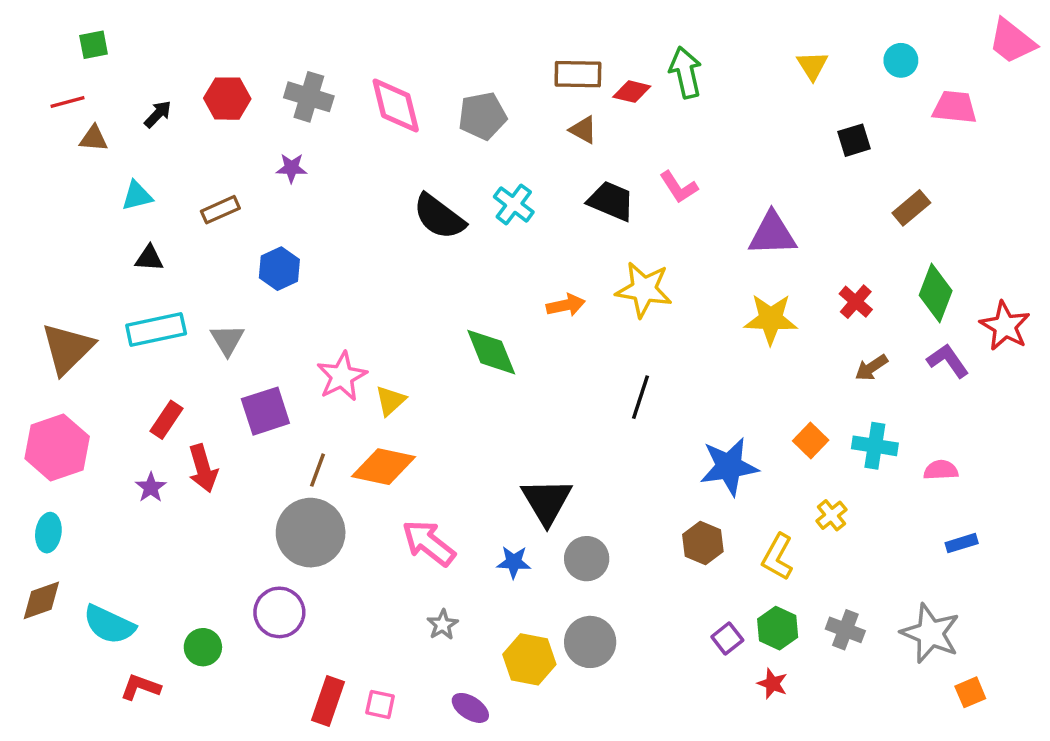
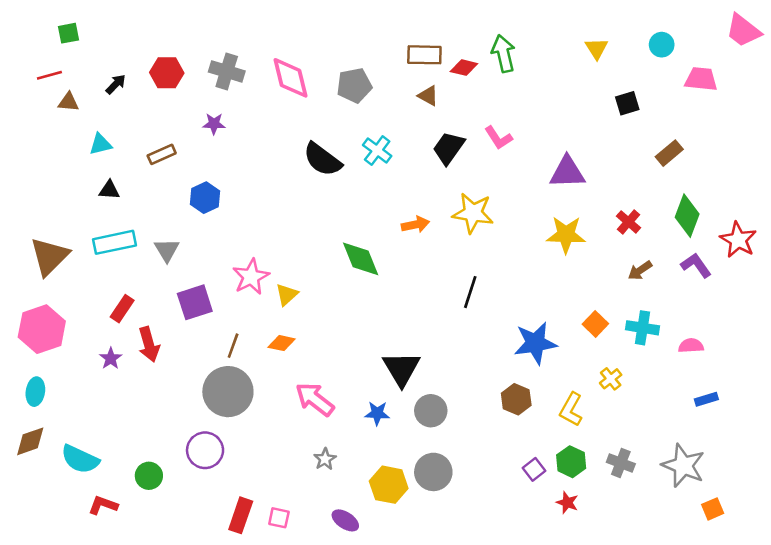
black trapezoid: (611, 201) -> (449, 148), turned -78
orange diamond: (383, 467) -> (282, 343), size x0.6

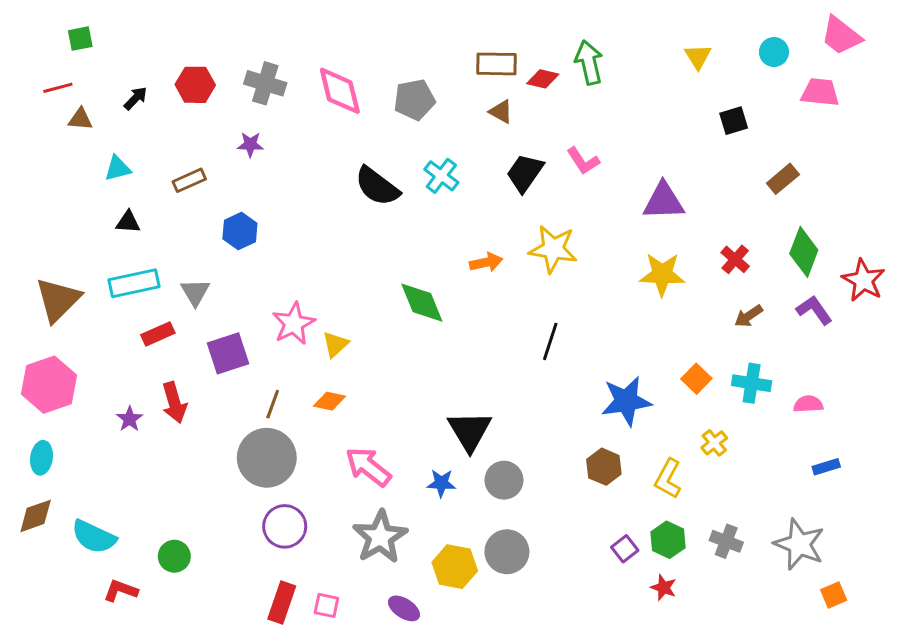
pink trapezoid: (743, 31) -> (841, 36), moved
red rectangle: (122, 309) -> (158, 334), moved, turned 32
purple circle: (205, 450) -> (285, 526), moved
gray star: (325, 459) -> (380, 537), size x2.0

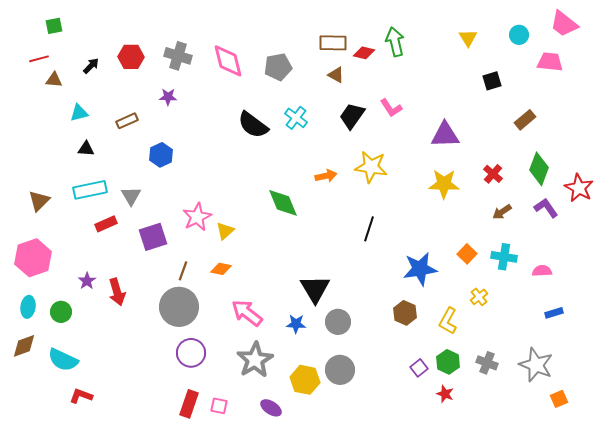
brown triangle: (58, 300) -> (39, 201), size x0.7
red arrow: (174, 403) -> (117, 292), moved
green circle: (174, 556) -> (61, 312), moved

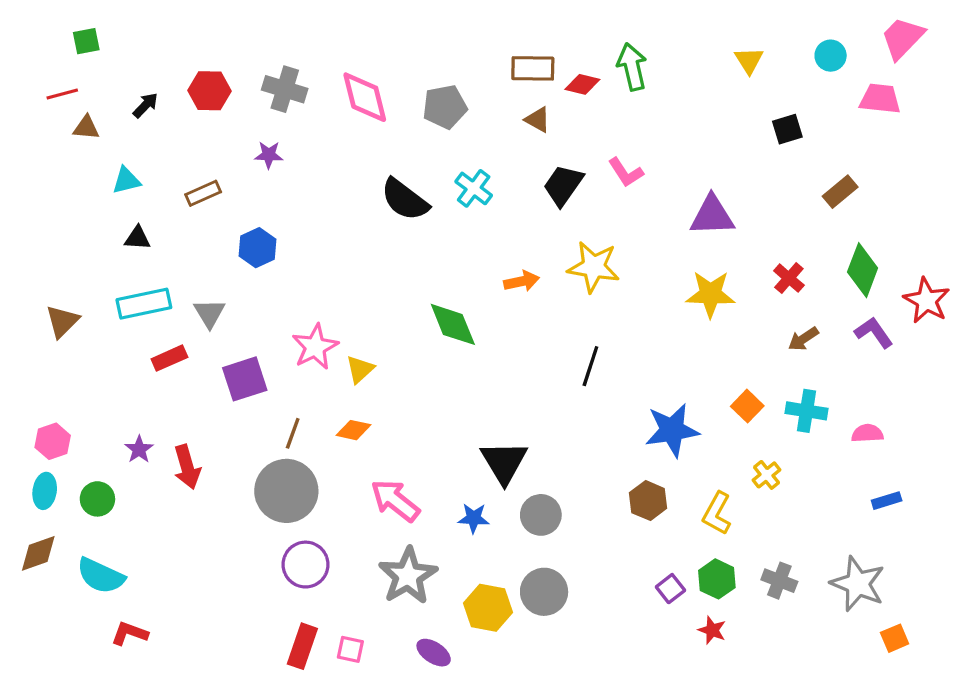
pink trapezoid: (564, 24) -> (903, 38), turned 96
pink hexagon: (33, 258) -> (53, 441), moved, size x0.6

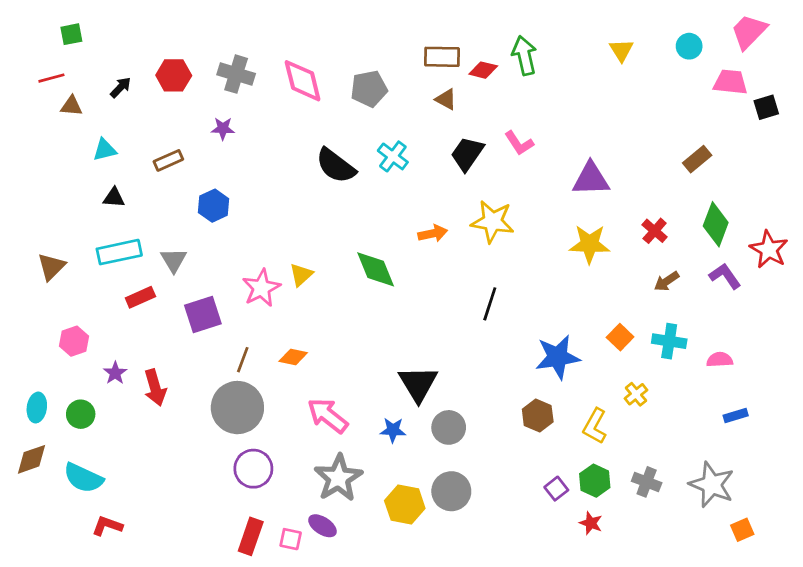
black square: (787, 129) -> (766, 107), moved
yellow triangle: (360, 369) -> (301, 275), moved
pink hexagon: (53, 441) -> (74, 341), moved
purple ellipse: (434, 653) -> (322, 526), moved

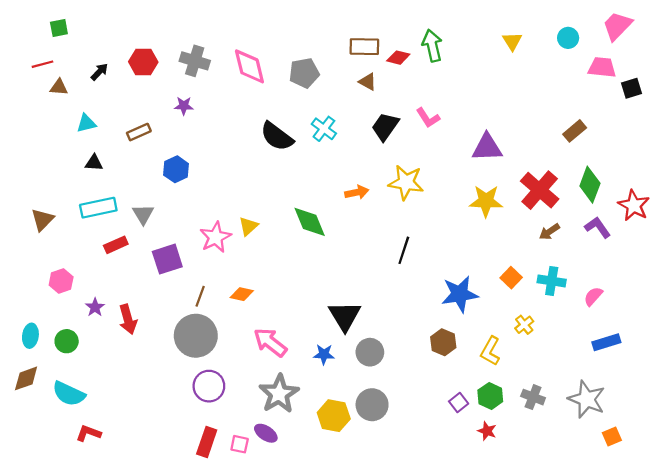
red cross: (655, 231) -> (540, 190), size x1.8
pink semicircle: (720, 360) -> (593, 296), turned -45
blue rectangle: (736, 415) -> (606, 342), size x1.4

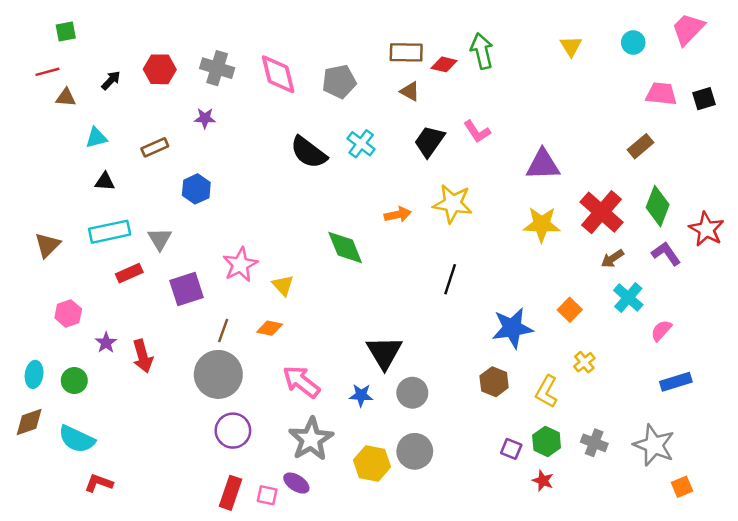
pink trapezoid: (602, 67) -> (661, 94), moved
yellow triangle: (248, 226) -> (283, 285), moved, turned -30
cyan cross: (552, 281) -> (628, 298), moved, turned 32
purple square: (459, 403) -> (511, 449), turned -30

